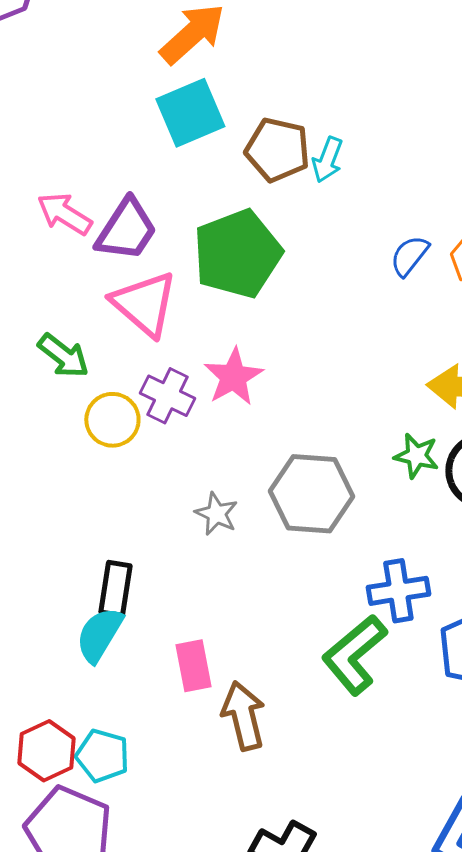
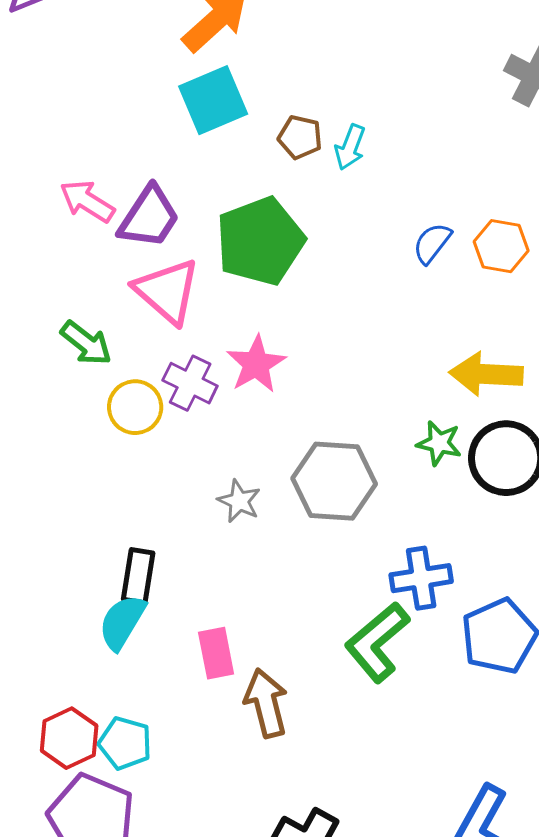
brown pentagon: (277, 150) -> (300, 137), size x0.7

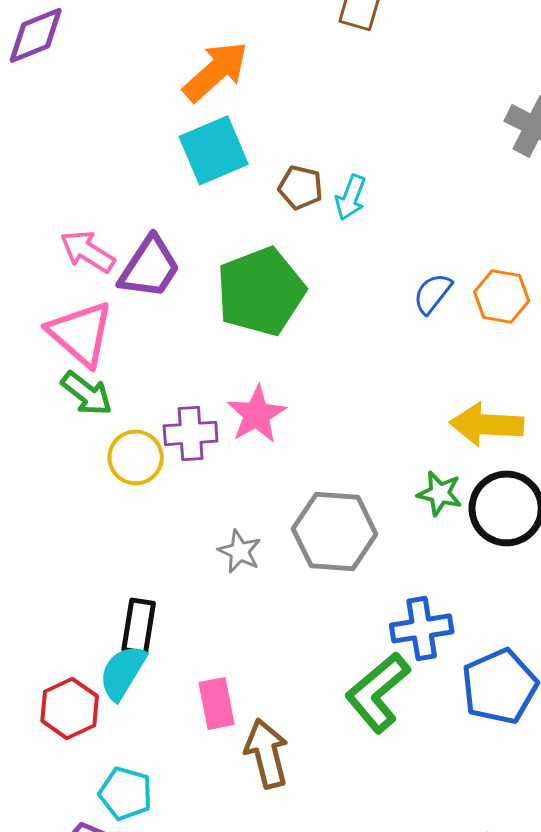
pink triangle: (167, 291) -> (81, 333), moved
purple cross: (190, 383) -> (191, 433), turned -30
red hexagon: (69, 738) -> (70, 708), moved

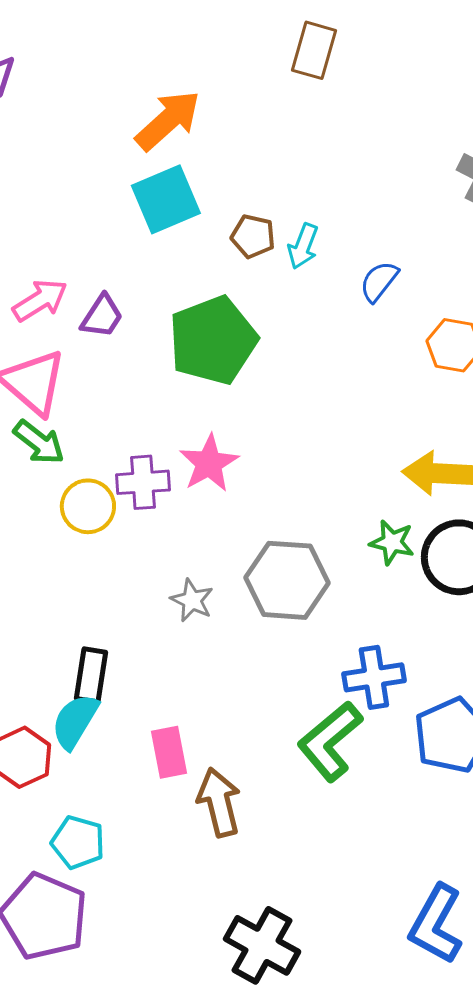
pink arrow: (88, 251) -> (40, 300), turned 116
purple trapezoid: (150, 267) -> (102, 316), size x0.7
blue semicircle: (433, 293) -> (379, 281), moved

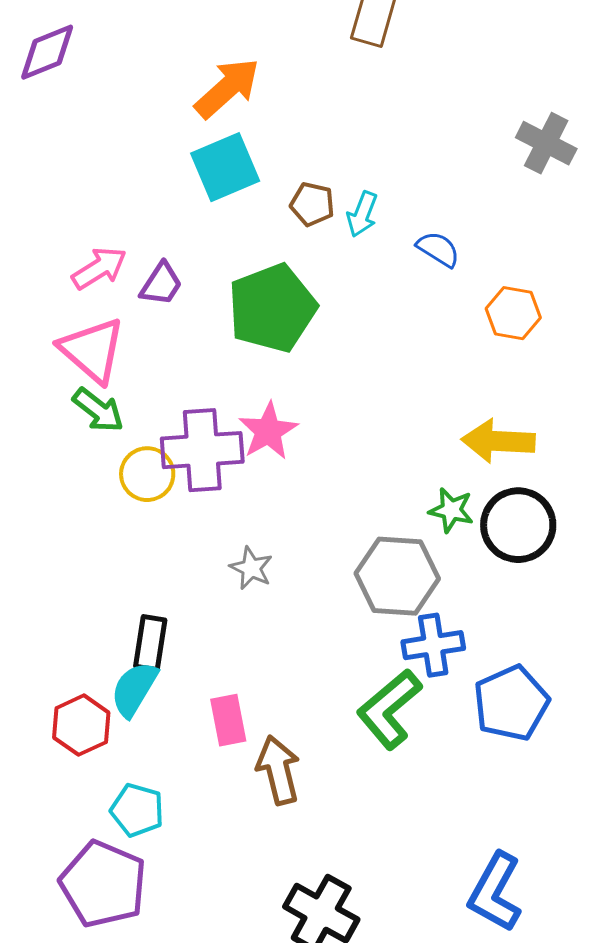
blue semicircle: (379, 281) -> (438, 249), turned 84
purple cross: (143, 482) -> (202, 450), size x1.5
gray hexagon: (287, 580) -> (397, 576), moved

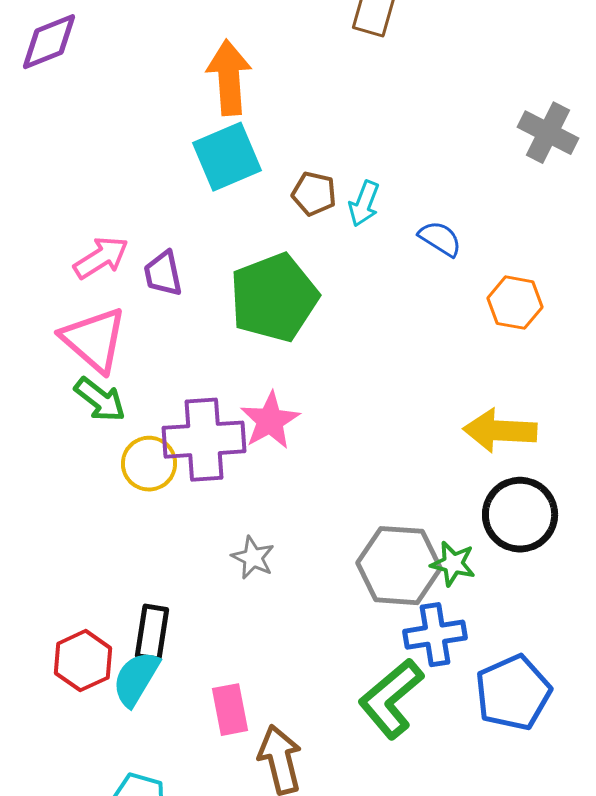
orange arrow: (227, 88) -> (229, 78), turned -52
purple trapezoid: (161, 284) -> (163, 274), turned 135
green star: (451, 510) -> (453, 564), moved
red hexagon: (81, 725) -> (83, 661), moved

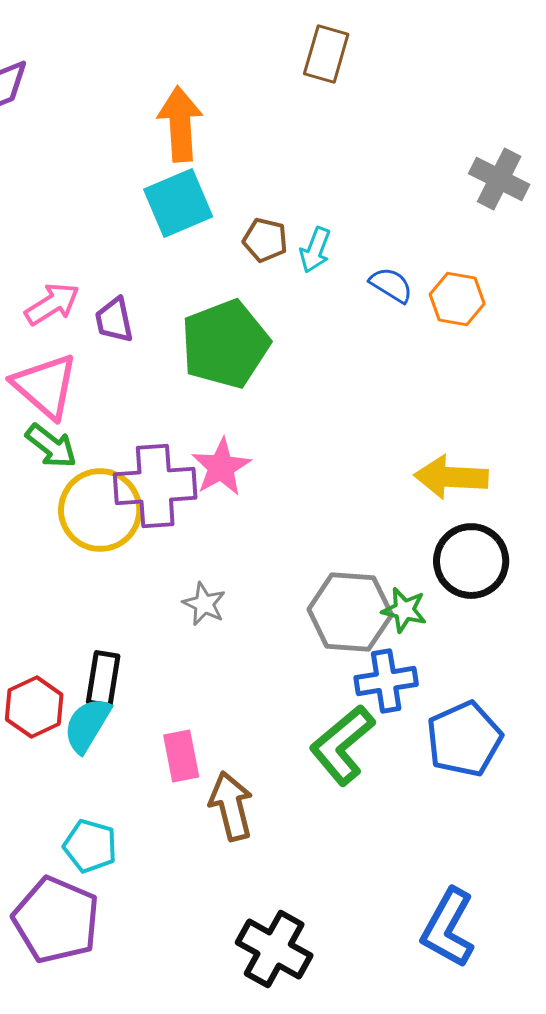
orange hexagon: (515, 303) -> (457, 299), moved
yellow circle: (149, 464) -> (100, 510), size x1.5

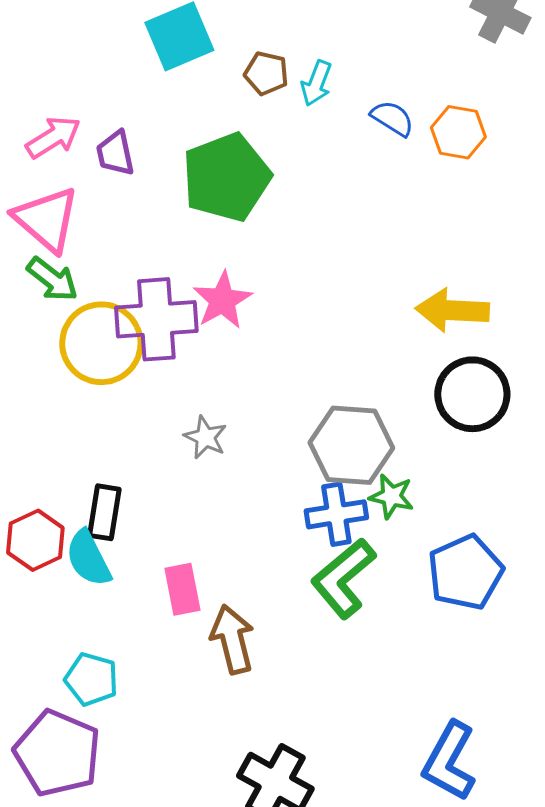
green star: (404, 610) -> (391, 496), moved
blue cross: (386, 681) -> (336, 514), moved
cyan semicircle: (87, 725) -> (88, 558), turned -58

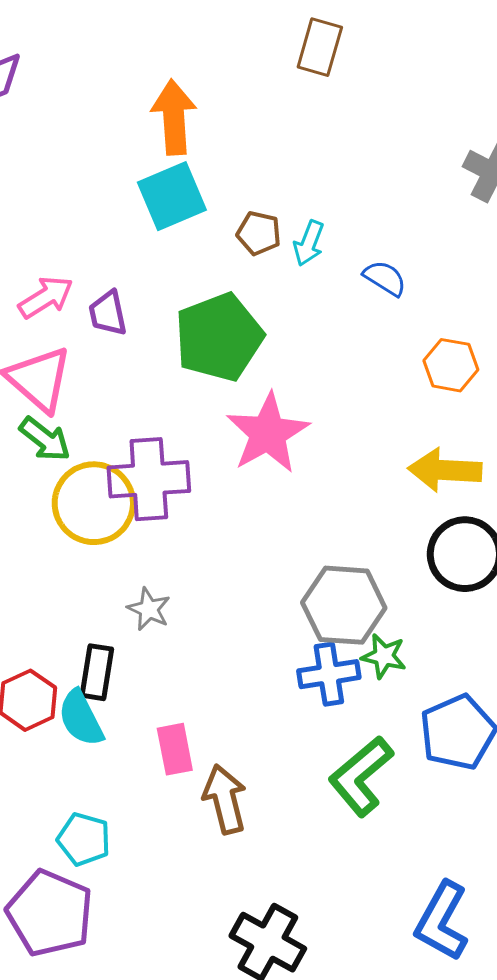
orange hexagon: (458, 132) -> (451, 365), moved
pink star: (222, 300) -> (268, 433), moved, size x1.4
gray star: (205, 437) -> (149, 609), moved
green L-shape: (343, 578) -> (361, 776), moved

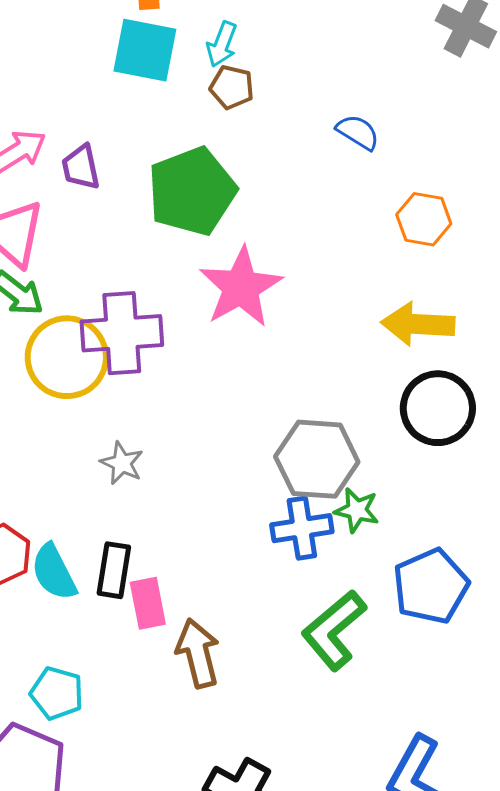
cyan square: (172, 196) -> (145, 50), turned 34
cyan arrow: (309, 243) -> (222, 44), moved
black rectangle: (97, 672) -> (114, 570), moved

